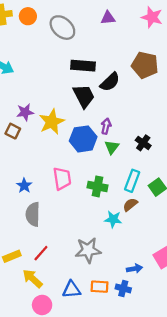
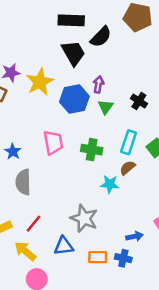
gray star: (88, 250) -> (84, 218), turned 30
blue triangle: (71, 290) -> (64, 246), moved

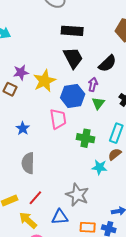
black semicircle: (101, 37) -> (107, 63), moved
pink trapezoid: (53, 143) -> (58, 119), moved
blue star: (13, 151) -> (23, 128), moved

